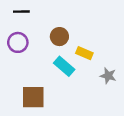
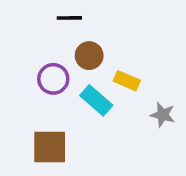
black line: (21, 12) -> (69, 18), moved
purple circle: (18, 42) -> (53, 79), moved

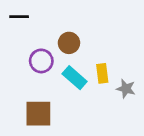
black line: (69, 18) -> (19, 17), moved
yellow rectangle: (127, 81) -> (102, 73), moved, turned 60

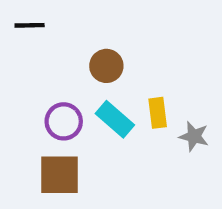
purple circle: (41, 61) -> (64, 121), moved

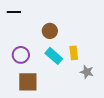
purple circle: (64, 121) -> (21, 55), moved
gray star: (194, 136) -> (87, 72), moved

